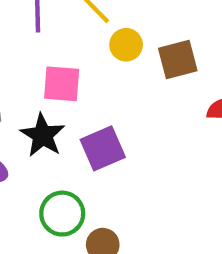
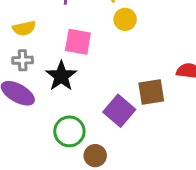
brown square: (178, 60) -> (151, 92), moved
purple square: (103, 148) -> (119, 111), moved, turned -32

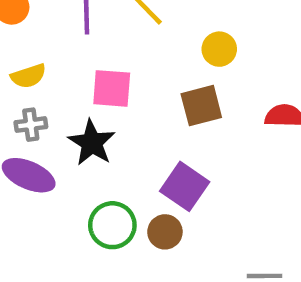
yellow circle: (125, 19) -> (219, 49), moved
brown square: (151, 92) -> (201, 106), moved
brown circle: (95, 156) -> (165, 232), moved

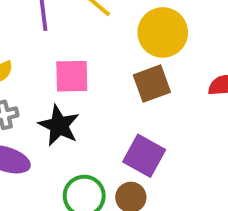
yellow circle: (219, 49) -> (163, 32), size x1.6

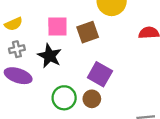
brown square: (152, 84) -> (88, 32), moved

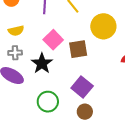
pink square: (57, 27) -> (53, 40), turned 36
brown circle: (92, 99) -> (85, 112), moved

